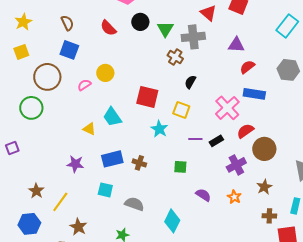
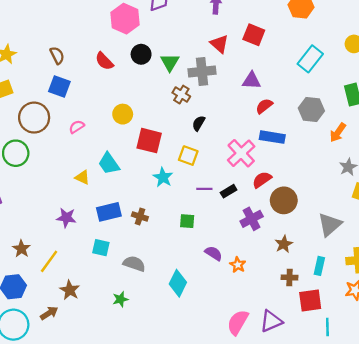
yellow circle: (105, 73) -> (123, 114), moved
orange star: (234, 197) -> (238, 265), moved

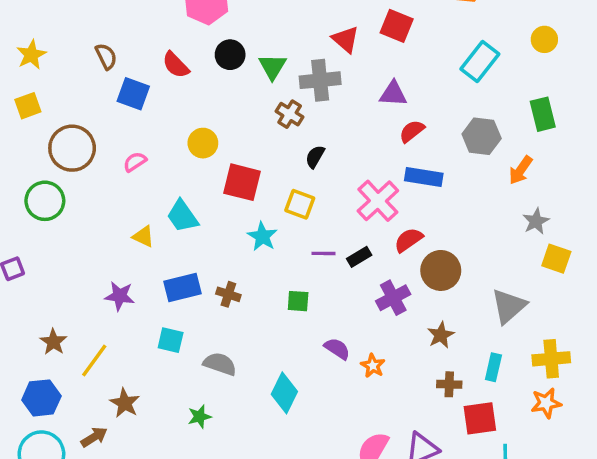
blue square: (59, 86) -> (133, 94), moved

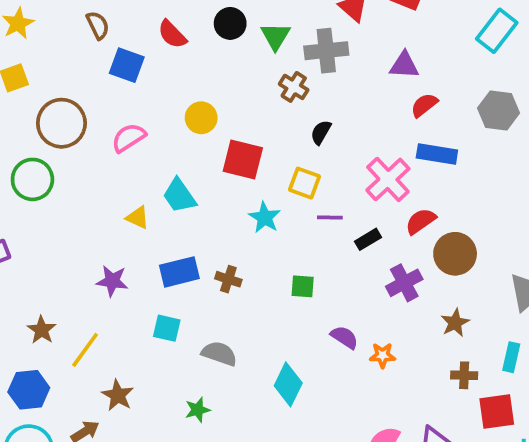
pink semicircle: (135, 162) -> (129, 138), size x1.4
purple line: (324, 253) -> (330, 218), moved
orange star: (373, 366) -> (382, 355), turned -30

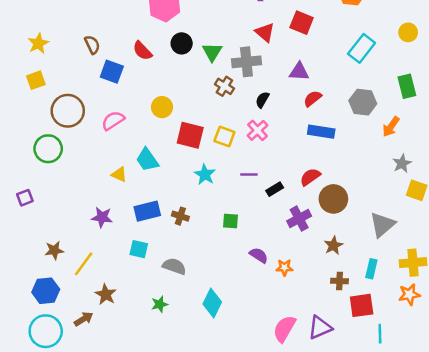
black semicircle: (321, 132) -> (262, 100), moved
pink cross: (388, 179) -> (258, 130), moved, size x0.7
yellow square: (305, 183) -> (224, 136), moved
brown star: (42, 330) -> (54, 250), turned 30
cyan diamond: (288, 384) -> (212, 303), moved

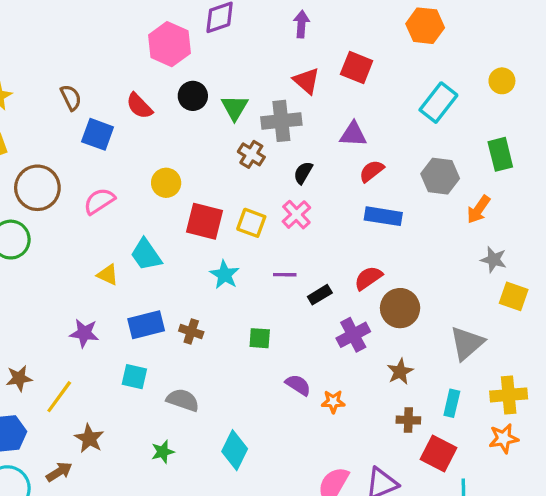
gray star: (402, 163) -> (494, 260), turned -30
red square: (362, 305) -> (438, 453), turned 35

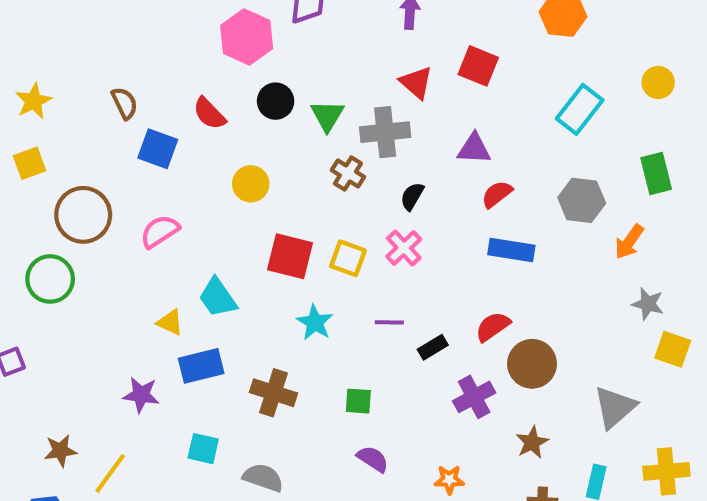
yellow circle: (166, 183) -> (251, 184), moved
blue rectangle: (146, 325) -> (201, 366), moved
brown cross: (191, 331) -> (273, 393), size x1.5
purple semicircle: (298, 385) -> (373, 459), moved

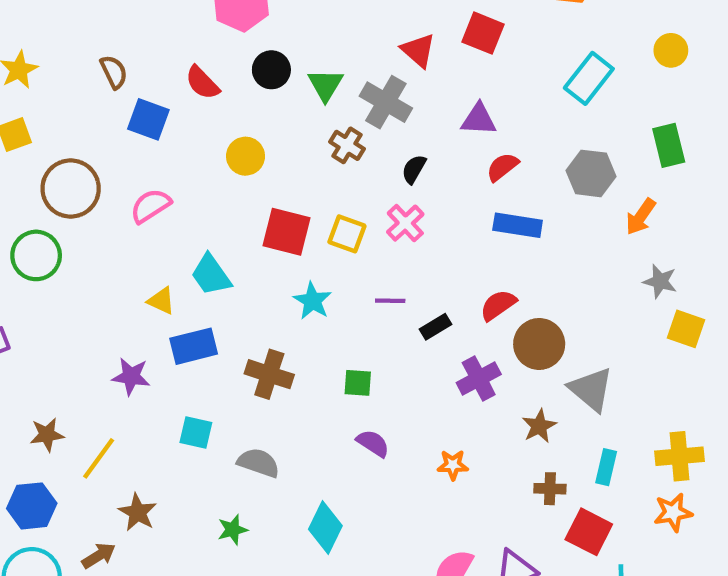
gray cross: (385, 132) -> (386, 102), turned 36
gray triangle: (615, 407) -> (591, 389), moved, turned -39

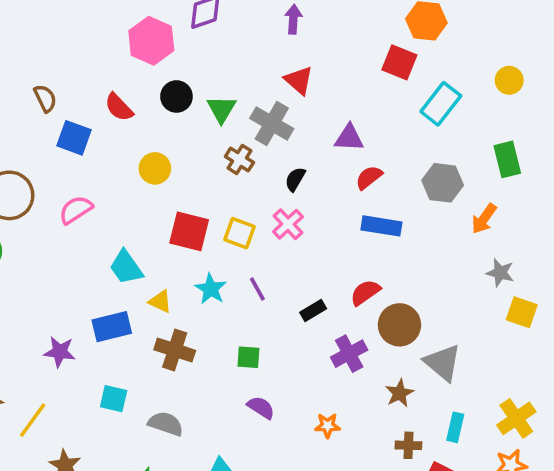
red square: (483, 33) -> (399, 62), moved
yellow triangle: (161, 301) -> (160, 301), moved
purple line: (390, 301) -> (257, 289), moved, turned 60
yellow cross: (680, 456) -> (516, 418), turned -30

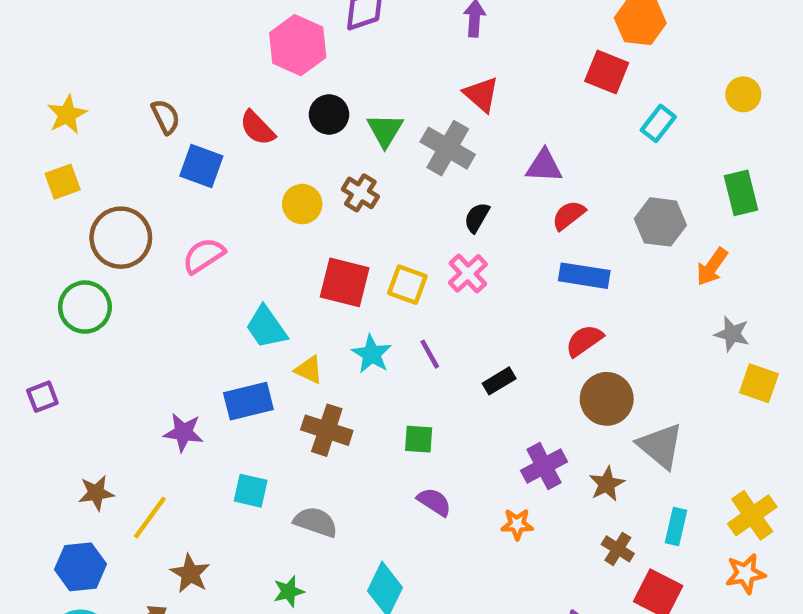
cyan rectangle: (441, 104) -> (658, 123), size x0.7
brown cross: (239, 159) -> (360, 193), moved
red semicircle: (365, 292) -> (584, 341), moved
purple cross: (349, 354) -> (544, 466), moved
brown cross: (408, 445) -> (618, 549), turned 30

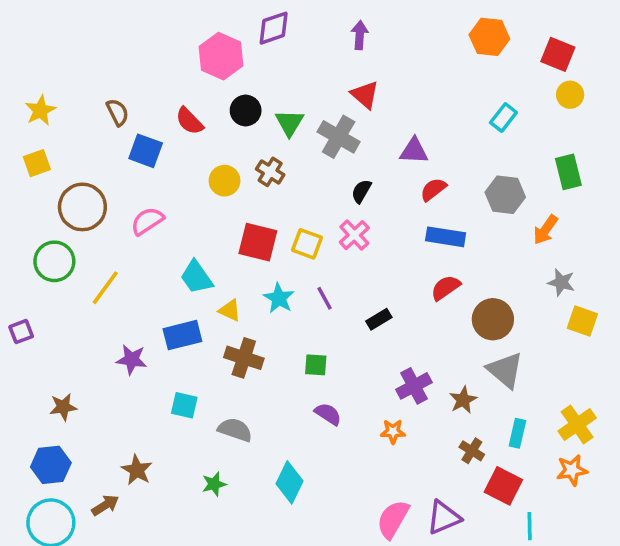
red square: (607, 72) -> (558, 54), moved
brown circle: (607, 399) -> (493, 319), moved
yellow line: (150, 518) -> (105, 288), moved

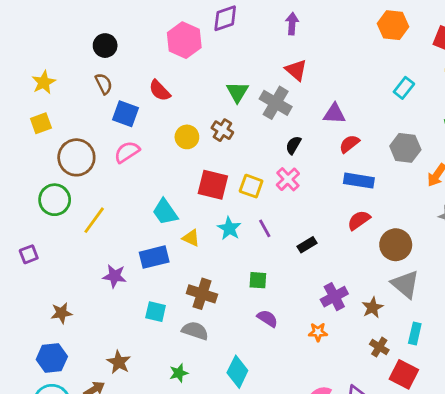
black circle: (246, 111) -> (105, 46), moved
pink semicircle: (147, 221) -> (127, 152), moved
brown cross: (244, 358) -> (202, 294), moved

